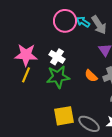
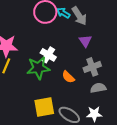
white cross: (57, 57) -> (48, 55), moved
orange semicircle: (91, 76) -> (68, 77), moved

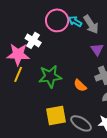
white cross: (48, 55) -> (33, 40), moved

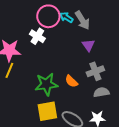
white cross: (33, 40) -> (37, 36), moved
green star: (50, 76) -> (46, 84), moved

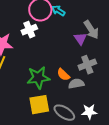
gray arrow: (82, 20) -> (91, 30), moved
white cross: (37, 36) -> (29, 30), turned 35
gray semicircle: (101, 92) -> (76, 84), moved

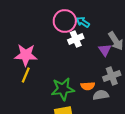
white cross: (29, 30) -> (76, 39), moved
orange semicircle: (63, 75) -> (88, 86), turned -48

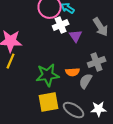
purple triangle: (105, 50) -> (76, 36), moved
gray semicircle: (101, 95) -> (86, 81), turned -49

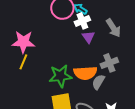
white cross: (61, 25) -> (82, 21), moved
orange semicircle: (73, 72) -> (85, 73), size x1.6

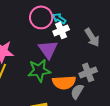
purple triangle: (88, 37) -> (48, 49), moved, size x1.5
green star: (60, 76) -> (39, 70), moved

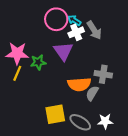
gray arrow: (92, 37) -> (94, 30), moved
green star: (39, 70) -> (38, 62), moved, size x0.7
gray cross: (88, 72) -> (103, 74), turned 30

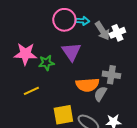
cyan arrow: (74, 20) -> (82, 21), turned 152
white cross: (76, 32) -> (117, 33), moved
yellow line: (17, 73) -> (31, 91), moved, turned 42

